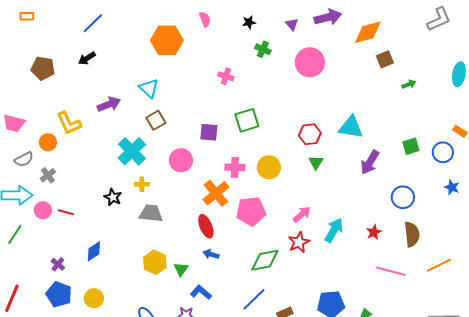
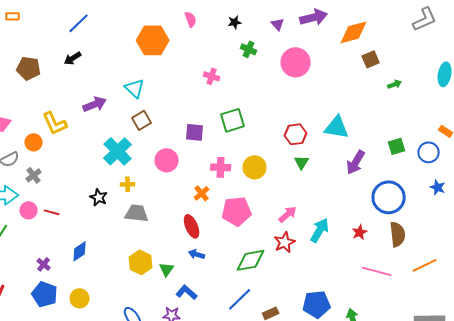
orange cross: (216, 193) -> (202, 193), size x0.6
blue circle: (403, 197) -> (389, 197), size x1.4

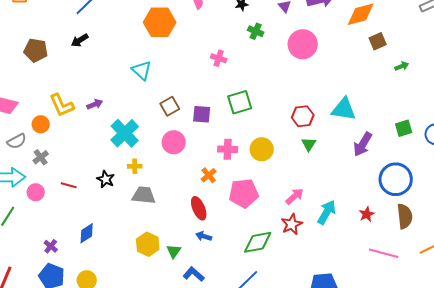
purple arrow: (95, 104) -> (95, 104), moved, size x0.7
brown square: (142, 120) -> (170, 106), moved
red line: (52, 212) -> (69, 185), moved

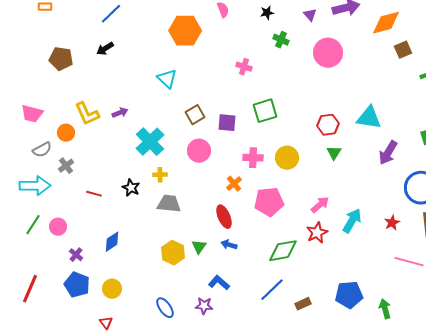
pink circle: (36, 192) -> (58, 227), moved
green triangle: (174, 251) -> (199, 247), moved

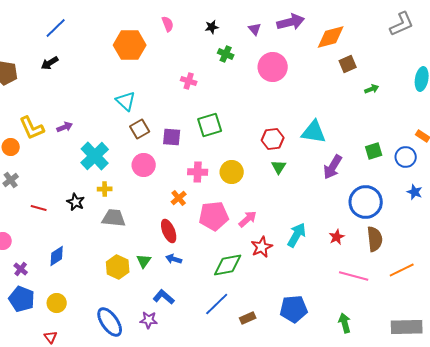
cyan triangle: (167, 79) -> (126, 101), moved
pink arrow: (320, 205) -> (248, 219), moved
blue ellipse: (165, 308) -> (110, 322), size x1.4
green arrow: (385, 309) -> (345, 323), moved

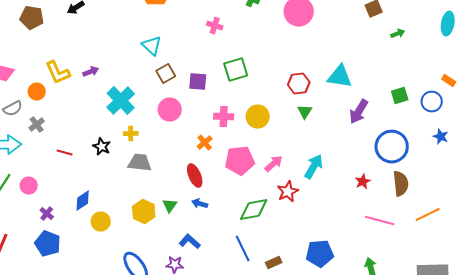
cyan arrow: (297, 235) -> (314, 167), moved
yellow circle: (57, 303) -> (101, 222), moved
blue line: (217, 304) -> (243, 249), turned -72

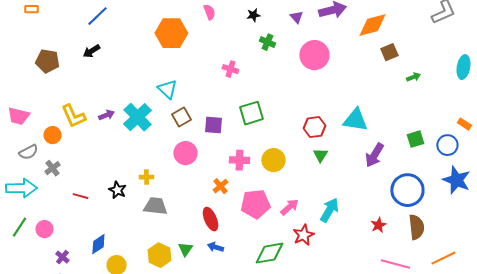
cyan cross: (121, 101) -> (137, 117), moved
blue star: (441, 137) -> (456, 180), size x1.8

